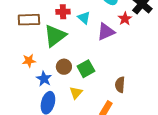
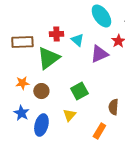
brown circle: (64, 67) -> (41, 91), moved
blue star: (44, 79) -> (21, 113), moved

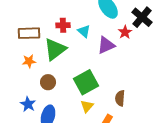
orange star: (22, 83) -> (29, 61), moved
green square: (79, 91) -> (86, 82), size x1.4
yellow triangle: (69, 115) -> (87, 106), moved

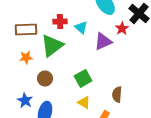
green square: (86, 82) -> (83, 78), size x0.7
yellow triangle: (87, 106) -> (84, 102), turned -40

